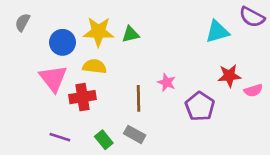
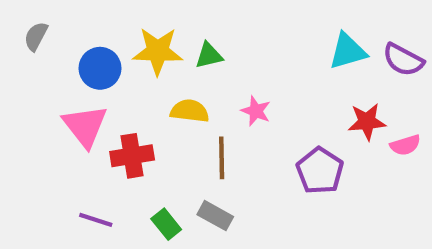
purple semicircle: (252, 17) -> (403, 60), moved
yellow semicircle: (95, 66) -> (190, 111), moved
pink star: (167, 82) -> (256, 111), moved

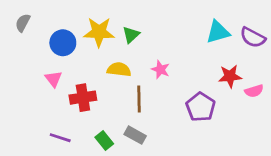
green triangle: (209, 55) -> (131, 35), turned -30
pink triangle: (85, 126) -> (53, 79), size x0.6

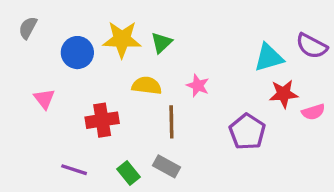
cyan triangle: (218, 32) -> (269, 57), moved
pink triangle: (53, 79) -> (44, 99), moved

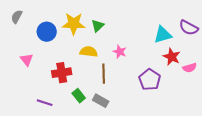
red star: (284, 94) -> (172, 57), turned 30
green rectangle: (128, 173) -> (79, 96), moved

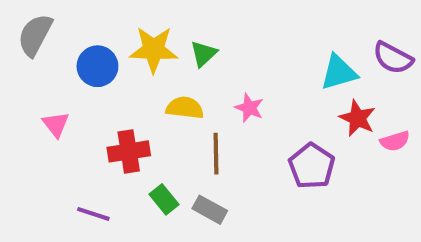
gray semicircle: (17, 17) -> (35, 35), size x1.5

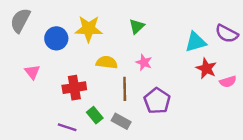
green triangle: (204, 54) -> (137, 26), moved
purple pentagon: (312, 166) -> (157, 101), moved
purple line: (93, 214) -> (67, 127), moved

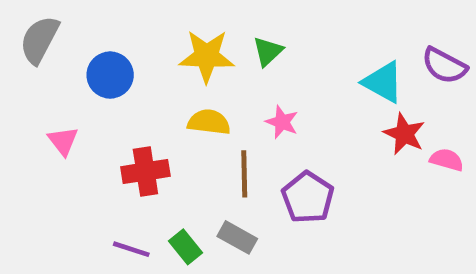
yellow star: (89, 29) -> (207, 56), moved
cyan triangle: (195, 42) -> (383, 82), turned 45
pink semicircle: (228, 82) -> (447, 160), turned -147
green rectangle: (95, 115) -> (185, 247), moved

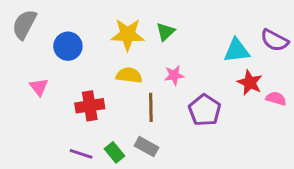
cyan triangle: (383, 82) -> (237, 51), turned -36
pink star: (282, 122) -> (174, 75), turned -30
purple pentagon: (308, 197) -> (205, 110), moved

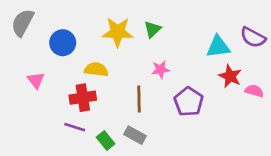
yellow semicircle: (129, 75) -> (96, 70), moved
purple line: (81, 154) -> (75, 127), moved

